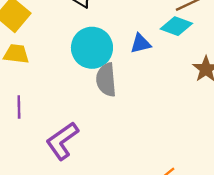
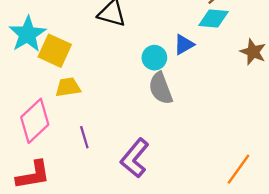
cyan circle: (92, 48) -> (154, 58), moved, size x0.6

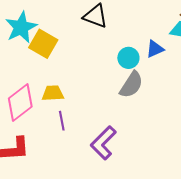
yellow trapezoid: (68, 87) -> (53, 93), moved
gray semicircle: (161, 88) -> (131, 85), turned -132

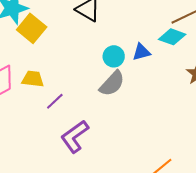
purple line: (62, 121) -> (55, 101), moved, turned 48

